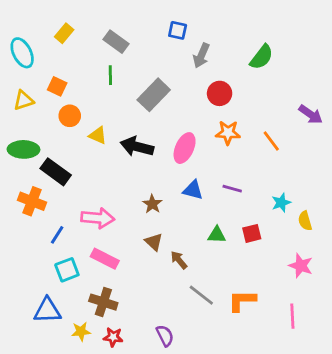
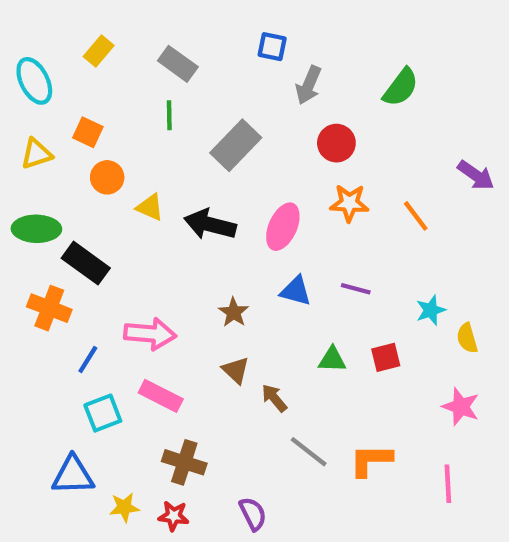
brown cross: (103, 302) -> (184, 462), moved

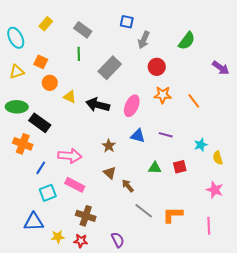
purple arrow: (476, 175) -> (221, 68), moved

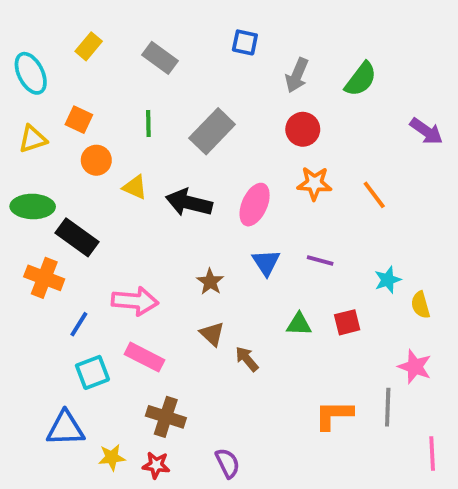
gray arrow: (144, 40) -> (297, 75), moved
green line: (79, 54) -> (148, 124), moved
blue triangle: (138, 136) -> (266, 262), turned 42
gray line: (144, 211) -> (388, 407), moved, turned 54
pink line: (209, 226) -> (432, 453), moved

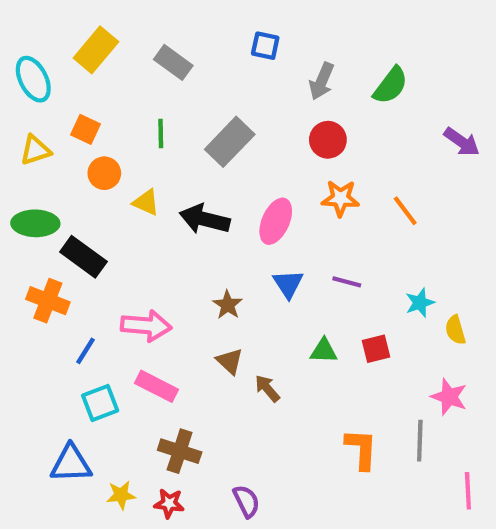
yellow rectangle: (89, 46) -> (96, 50), size x1.5
orange L-shape: (334, 415) -> (361, 449), turned 93

